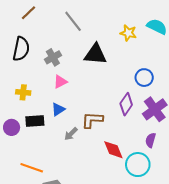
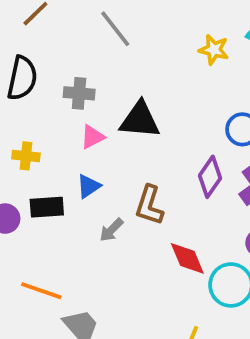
black triangle: (95, 54) -> (140, 120), moved
gray cross: (53, 57) -> (79, 93), turned 35
brown L-shape: (92, 120) -> (149, 205), turned -75

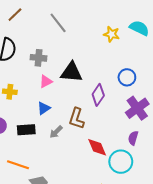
purple diamond: (210, 177) -> (98, 95), moved
black rectangle: (47, 207) -> (26, 130), moved

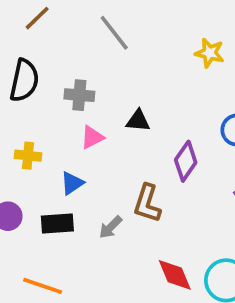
black triangle: (71, 72) -> (138, 121), size x0.6
blue triangle: (44, 108) -> (72, 183), moved
red diamond: (97, 147) -> (175, 275), moved

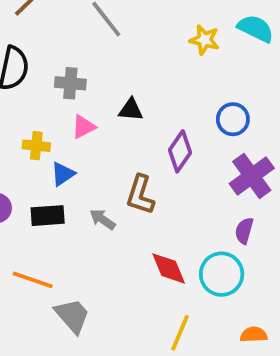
yellow cross: (28, 156) -> (36, 146), moved
gray arrow: (111, 227) -> (102, 219), turned 80

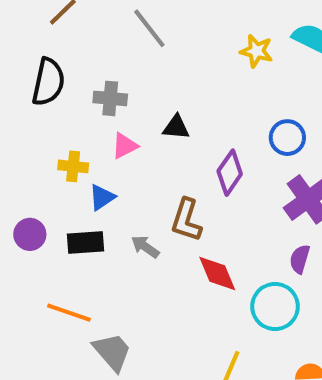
red diamond: (169, 268) -> (217, 274), moved

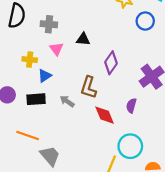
blue circle: (287, 138) -> (145, 21), moved
pink triangle: (125, 146) -> (56, 49), turned -40
purple semicircle: (300, 259) -> (131, 106), moved
cyan circle: (275, 306) -> (130, 146), moved

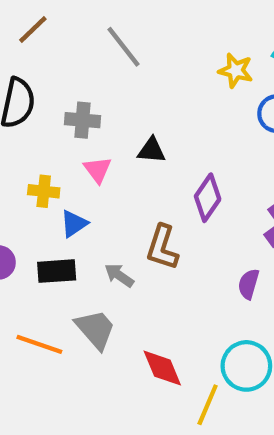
red diamond: (105, 115) -> (162, 368), moved
gray trapezoid: (50, 156) -> (95, 329), moved

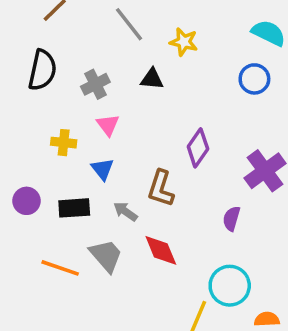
yellow star: (236, 70) -> (184, 42), moved
gray cross: (83, 120) -> (95, 84), turned -32
black triangle: (152, 150) -> (152, 79), moved
blue triangle: (74, 224) -> (102, 169), moved, turned -35
red diamond: (162, 368) -> (161, 250), moved

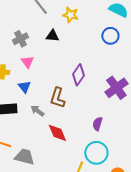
purple semicircle: (231, 219) -> (97, 124), moved
gray trapezoid: (106, 256) -> (24, 157), moved, turned -35

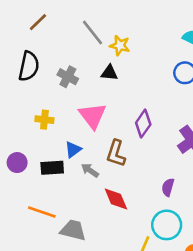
yellow star: (70, 15) -> (120, 46), moved
gray cross: (20, 39) -> (68, 77), turned -35
pink triangle: (27, 62) -> (93, 116), moved, size x1.6
blue triangle: (24, 87) -> (73, 150), moved, turned 32

